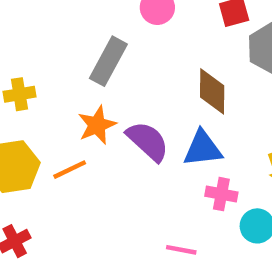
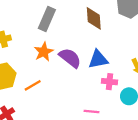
brown diamond: (212, 91) -> (94, 18), moved
orange line: (70, 170) -> (33, 85), moved

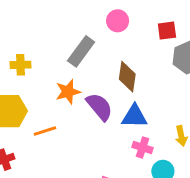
brown diamond: (94, 18) -> (127, 77), moved

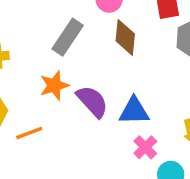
brown diamond: (127, 77) -> (125, 37), moved
pink cross: (142, 147) -> (145, 147), turned 30

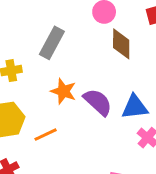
gray rectangle: (68, 37) -> (52, 43), moved
orange star: (54, 85) -> (63, 91), turned -30

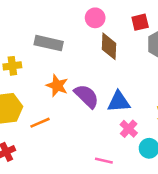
gray rectangle: (52, 43) -> (49, 43), turned 72

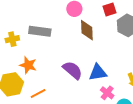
yellow cross: (12, 66) -> (12, 39), moved
orange star: (57, 86) -> (28, 65), moved

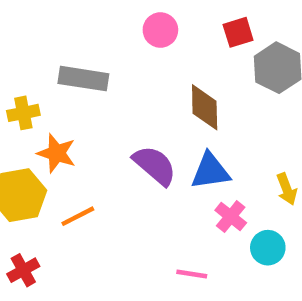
brown diamond: (87, 30) -> (205, 107), moved
yellow cross: (12, 39) -> (23, 113), moved

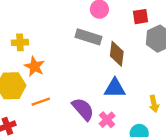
gray rectangle: (83, 79) -> (89, 37), moved
purple semicircle: (155, 165) -> (83, 109), moved
pink cross: (231, 217) -> (107, 120), moved

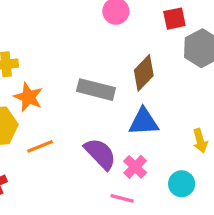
gray rectangle: (89, 37) -> (96, 90), moved
brown diamond: (117, 54) -> (144, 73), turned 40

